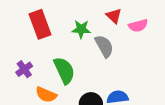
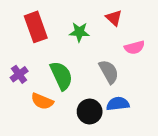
pink semicircle: (138, 26) -> (134, 47), moved
gray semicircle: (104, 46) -> (109, 72), moved

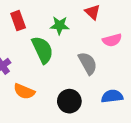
red rectangle: (36, 27) -> (18, 21), size x0.7
green semicircle: (61, 76) -> (42, 50), moved
blue semicircle: (118, 104) -> (112, 96), moved

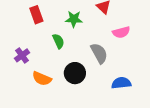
green semicircle: (42, 50) -> (58, 41), size x0.6
black circle: (69, 101) -> (75, 73), moved

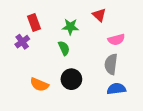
green semicircle: (58, 41) -> (64, 48), moved
gray semicircle: (99, 53) -> (111, 64), moved, turned -144
purple cross: (22, 55) -> (22, 42), moved

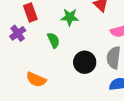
green semicircle: (64, 48) -> (53, 40), moved
black circle: (71, 79) -> (85, 62), moved

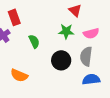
green star: (70, 17) -> (66, 31), moved

